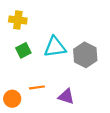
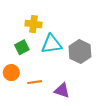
yellow cross: (18, 20) -> (33, 24), moved
orange circle: (12, 99) -> (11, 73), moved

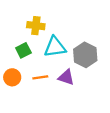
orange line: (35, 82) -> (40, 77), moved
purple triangle: (62, 90) -> (66, 77), moved

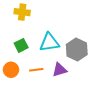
yellow cross: (36, 26) -> (22, 12), moved
purple triangle: (66, 77) -> (60, 70), turned -35

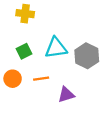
purple triangle: (60, 70) -> (66, 95), moved

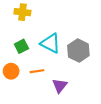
cyan triangle: (56, 48) -> (50, 43), turned 35
purple triangle: (66, 95) -> (60, 86), turned -35

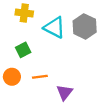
cyan triangle: (50, 43) -> (54, 28), moved
gray hexagon: (78, 50) -> (85, 26), moved

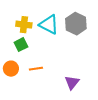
yellow cross: (24, 13) -> (24, 25), moved
purple triangle: (64, 92) -> (72, 83), moved

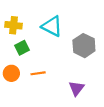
gray hexagon: (76, 24) -> (84, 46), moved
yellow cross: (24, 25) -> (13, 25), moved

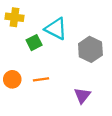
yellow cross: (13, 25) -> (15, 17), moved
green square: (22, 48) -> (34, 43), moved

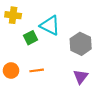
purple triangle: (82, 95) -> (81, 77), moved

